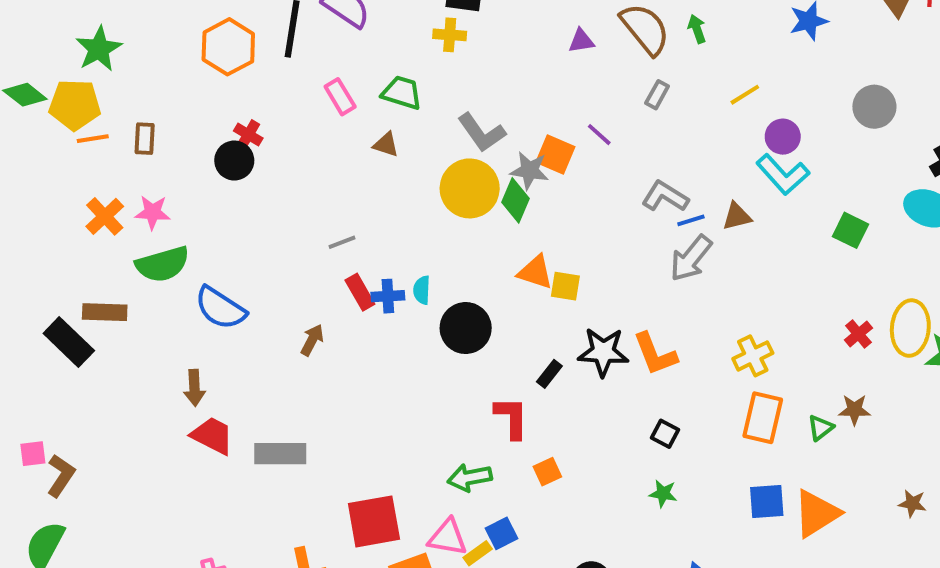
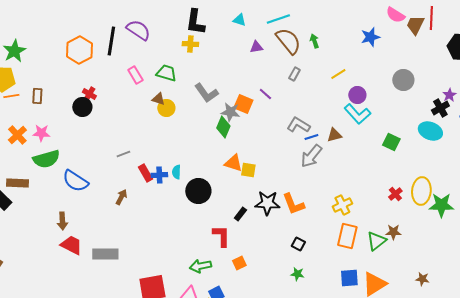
yellow circle: (470, 188) -> (166, 108), moved, size x0.6
gray line: (342, 242) -> (123, 154), moved
green triangle: (821, 428) -> (376, 241), size x1.5

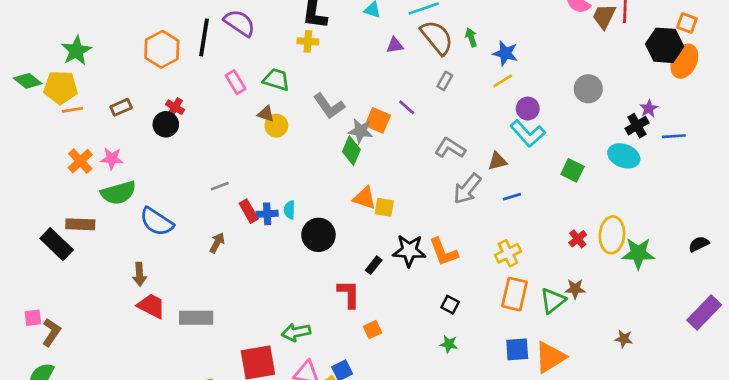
blue star: (370, 37) -> (505, 53), moved, turned 30
brown rectangle: (37, 96) -> (121, 107), moved, turned 63
blue line: (311, 137) -> (512, 197), moved
green arrow: (200, 266) -> (296, 332), moved
brown star: (422, 279) -> (624, 339), moved

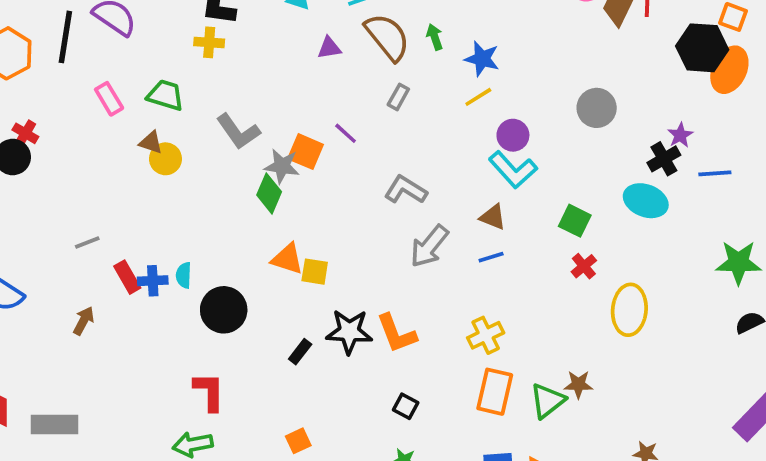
brown triangle: (497, 161) -> (493, 217), moved, turned 36
red cross: (578, 239) -> (584, 266), moved
green star: (638, 253) -> (738, 263), moved
red L-shape: (349, 294) -> (209, 392), moved

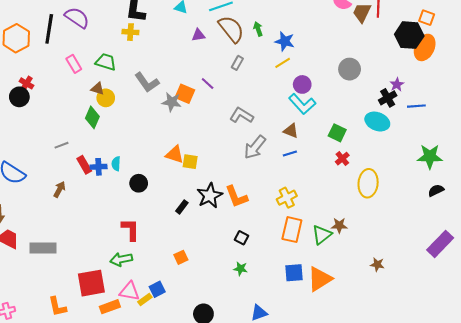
green diamond: (269, 193) -> (92, 117), moved
black circle: (224, 310) -> (139, 183), size x0.7
black star: (349, 332) -> (210, 196), turned -30

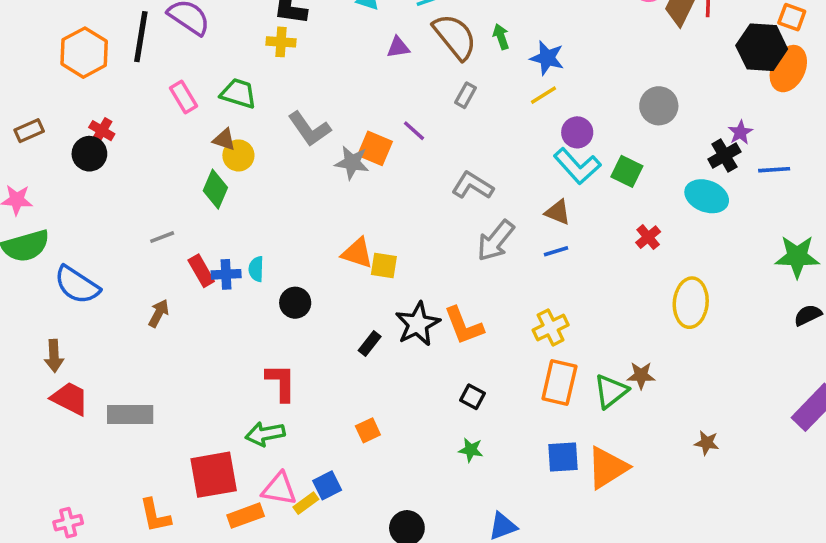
green square: (337, 133) -> (627, 171), moved
red cross: (342, 159) -> (648, 237), moved

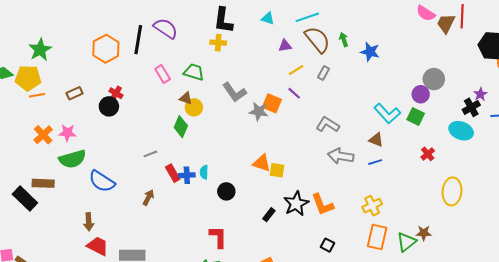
yellow line: (544, 95) -> (296, 70), moved
purple circle: (577, 132) -> (421, 94), moved
gray arrow: (496, 241) -> (341, 156), turned 60

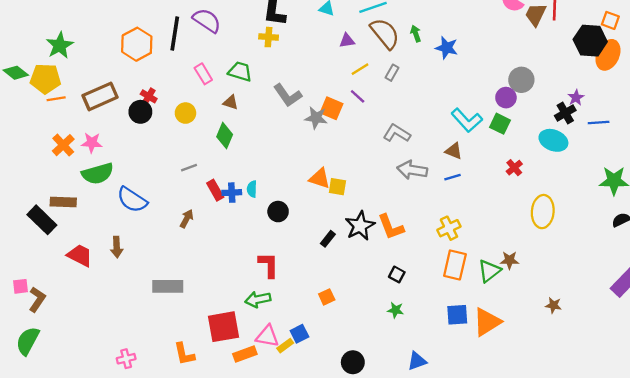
brown rectangle: (74, 93) -> (100, 96), size x1.8
yellow circle: (194, 107) -> (185, 113), moved
red trapezoid: (98, 246) -> (80, 255), moved

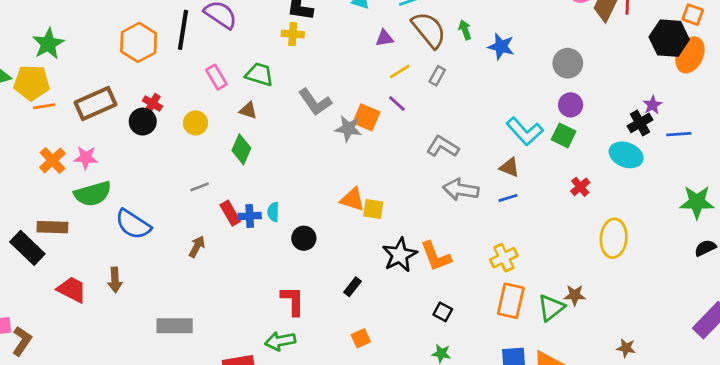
gray circle: (521, 80) -> (568, 63), moved
black rectangle: (328, 239) -> (352, 287), moved

